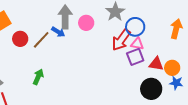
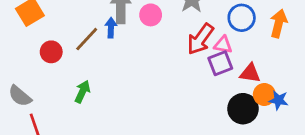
blue circle: (135, 27) -> (242, 18), moved
blue arrow: (58, 32) -> (111, 28), turned -120
red circle: (20, 39) -> (51, 52), moved
orange circle: (172, 68) -> (264, 94), moved

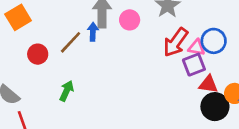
blue circle: (242, 18) -> (214, 41), moved
red triangle: (250, 73) -> (208, 84), moved

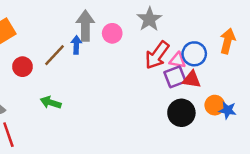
red triangle: (208, 84) -> (192, 79), moved
green arrow: (67, 91) -> (51, 103), turned -96
black circle: (215, 107) -> (181, 113), moved

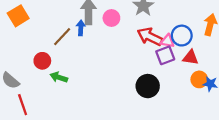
red arrow: (157, 55) -> (150, 37), turned 80
red circle: (22, 67) -> (42, 61), moved
red triangle: (192, 79) -> (190, 57), moved
black circle: (181, 113) -> (148, 86), moved

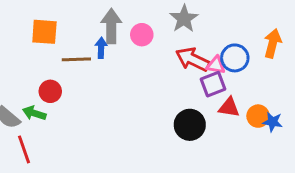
orange square: (18, 16) -> (44, 32), moved, turned 35
brown line: (62, 37) -> (76, 59), turned 45
red triangle: (190, 57) -> (229, 107), moved
green arrow: (59, 77) -> (34, 113), moved

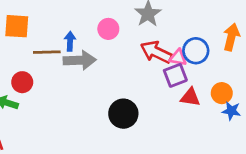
gray arrow: (111, 26) -> (80, 60), moved, turned 88
orange circle: (258, 116) -> (222, 93), moved
black circle: (190, 125) -> (123, 114), moved

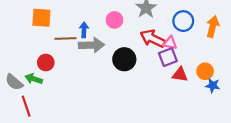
blue circle: (196, 51) -> (183, 21), moved
black circle: (123, 114) -> (124, 59), moved

